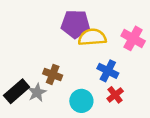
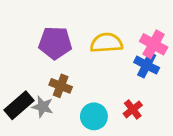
purple pentagon: (75, 24) -> (55, 43), moved
blue cross: (108, 71) -> (147, 65), moved
gray star: (37, 92) -> (43, 107), turned -30

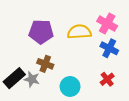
pink cross: (154, 44) -> (107, 24), moved
red cross: (133, 109) -> (107, 79), moved

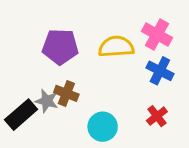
gray star: (32, 79) -> (47, 101), moved

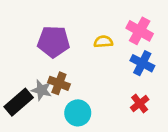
yellow semicircle: (116, 47) -> (103, 42), size x0.6
cyan circle: (103, 127) -> (78, 113), moved

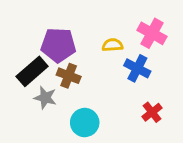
blue cross: (142, 63) -> (137, 68), moved
brown cross: (59, 83) -> (69, 76), moved
black rectangle: (19, 102) -> (32, 71), moved

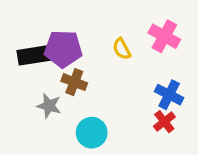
yellow semicircle: (112, 45) -> (122, 49), turned -114
blue cross: (137, 68) -> (169, 95), moved
black rectangle: (32, 71) -> (35, 55), moved, turned 32

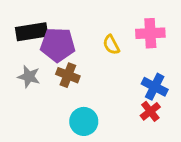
pink cross: (164, 36) -> (150, 33), turned -32
black rectangle: (35, 55) -> (32, 32), moved
gray star: (49, 106) -> (29, 77), moved

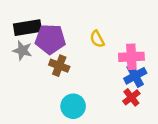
pink cross: (150, 33) -> (131, 57), moved
gray star: (29, 77) -> (22, 50), moved
blue cross: (155, 87) -> (135, 76), turned 35

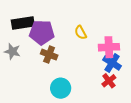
gray star: (22, 50) -> (12, 51), moved
blue cross: (135, 76) -> (112, 63), turned -30

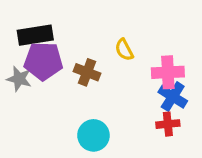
purple pentagon: (42, 32) -> (43, 61), moved
brown cross: (49, 55) -> (87, 72), moved
red cross: (109, 81) -> (168, 124), turned 32

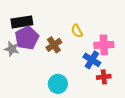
purple pentagon: (43, 61) -> (27, 38), turned -30
brown cross: (87, 72) -> (54, 45), turned 35
blue cross: (173, 97) -> (92, 60), moved

